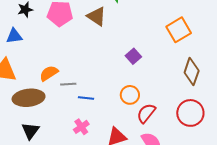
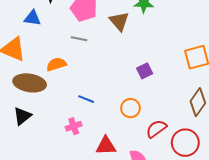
gray line: (68, 84) -> (79, 39), moved
red semicircle: (146, 113) -> (156, 129), moved

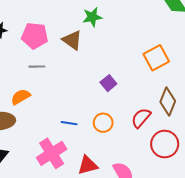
blue line: (86, 99) -> (69, 123), moved
pink cross: (74, 126) -> (52, 153), size x1.8
red semicircle: (156, 129) -> (141, 118), moved

